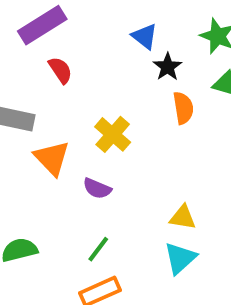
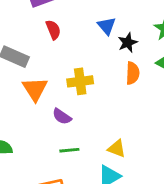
blue triangle: (145, 36) -> (107, 26), moved
yellow cross: (113, 134) -> (80, 81), turned 30
green line: (98, 249) -> (69, 150), moved, turned 36

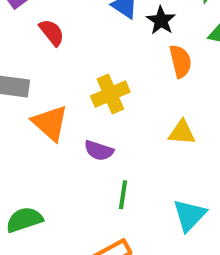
yellow triangle: (117, 149) -> (182, 132), moved
green line: (69, 150) -> (123, 195), turned -60

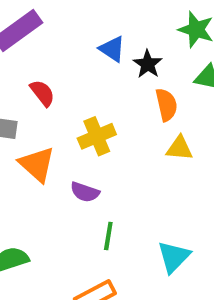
red semicircle: (52, 32) -> (42, 93), moved
yellow triangle: (182, 132) -> (179, 148), moved

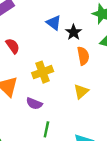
yellow triangle: (179, 148) -> (81, 91), moved, turned -49

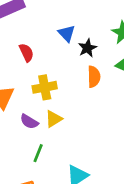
red semicircle: (13, 46) -> (26, 53), moved
yellow triangle: (81, 91) -> (54, 119), moved

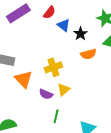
red semicircle: (26, 53) -> (49, 13), moved, turned 72
orange semicircle: (94, 77) -> (88, 54), turned 84

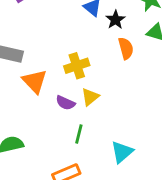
orange semicircle: (88, 54) -> (126, 48), turned -91

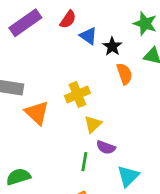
purple semicircle: (65, 103) -> (106, 147), moved

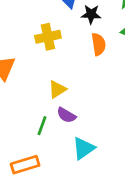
black star: (112, 46) -> (91, 14), turned 30
yellow cross: (77, 94) -> (48, 37), moved

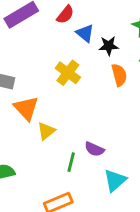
yellow cross: (48, 37) -> (68, 73), turned -35
yellow triangle: (57, 89) -> (46, 131), moved

